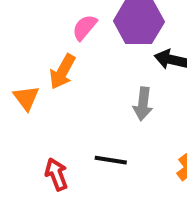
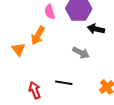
pink semicircle: (85, 27) -> (50, 12), turned -56
gray arrow: (143, 104) -> (81, 53), turned -70

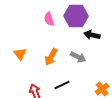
orange arrow: (38, 35) -> (51, 57), moved
black line: (64, 83) -> (62, 85), turned -35

